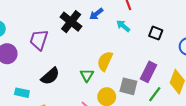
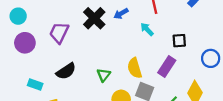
black square: (156, 33) -> (179, 41), turned -32
yellow semicircle: (105, 61) -> (135, 68), moved, turned -48
purple rectangle: (149, 72) -> (167, 67), moved

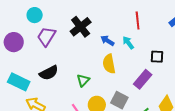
blue arrow: (121, 14) -> (107, 41), moved, turned 56
cyan circle: (18, 16) -> (35, 15), moved
yellow semicircle: (135, 68) -> (109, 64), moved
cyan rectangle: (35, 84) -> (19, 82), size x1.5

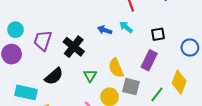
cyan circle: (35, 15) -> (15, 30), moved
black cross: (81, 27) -> (74, 47), moved
yellow semicircle: (109, 64) -> (116, 68), moved

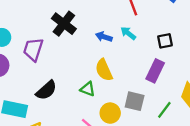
black cross: (74, 47) -> (64, 24), moved
yellow semicircle: (116, 68) -> (104, 70), moved
green triangle: (90, 76) -> (88, 89), turned -40

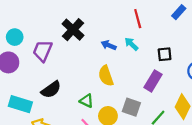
green triangle: (88, 89) -> (87, 101), moved

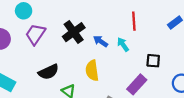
black cross: (73, 30) -> (74, 32), moved
cyan circle: (15, 37) -> (24, 11), moved
black semicircle: (51, 90) -> (49, 72), moved

